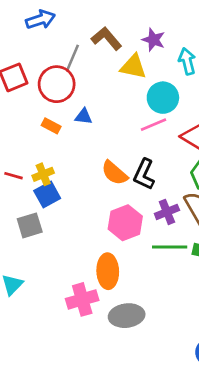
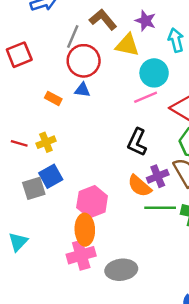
red circle: (57, 84) -> (84, 61), moved
orange semicircle: (114, 173) -> (139, 186), moved
blue square: (47, 194) -> (51, 176), moved
pink hexagon: (125, 223) -> (92, 202), moved
orange ellipse: (108, 271) -> (85, 230), moved

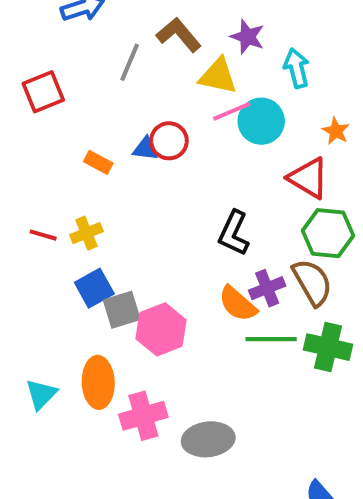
red circle: (84, 61) -> (169, 141), moved, size x0.7
pink line: (146, 97) -> (232, 111), moved
gray square: (34, 188) -> (122, 310), moved
orange ellipse: (85, 230) -> (98, 382), moved

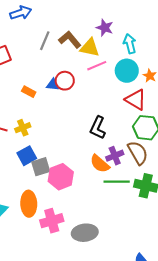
brown L-shape: (179, 35) -> (70, 40), moved
cyan circle: (261, 121) -> (127, 71), moved

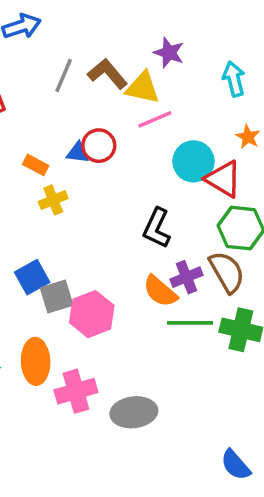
cyan arrow: (130, 44) -> (234, 79), moved
cyan circle: (127, 71) -> (193, 161), moved
yellow cross: (23, 128) -> (53, 200), moved

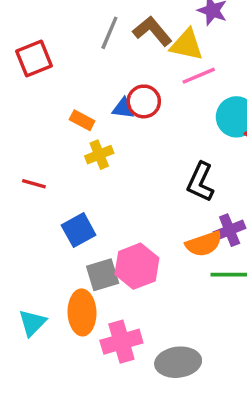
orange semicircle: (160, 291) -> (204, 244), turned -60
gray square: (57, 296) -> (103, 275), moved

